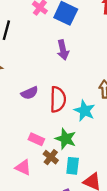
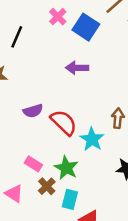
purple arrow: (63, 50) -> (77, 68), turned 96
red semicircle: (58, 99) -> (64, 123), turned -55

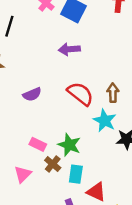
red semicircle: (64, 123) -> (80, 94), moved
cyan star: (92, 139) -> (105, 121), moved
pink triangle: (14, 194) -> (23, 174), turned 48

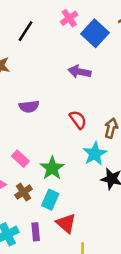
red semicircle: (80, 94) -> (78, 120), size x0.7
brown cross: (53, 164) -> (23, 192), moved

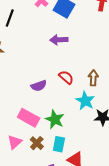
purple semicircle: (29, 107) -> (39, 86), moved
pink rectangle: (20, 159) -> (29, 118), size x1.5

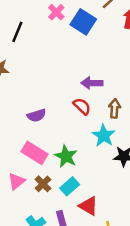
purple arrow: (59, 40) -> (92, 83), moved
purple semicircle: (39, 86) -> (37, 115), moved
cyan rectangle: (59, 144) -> (70, 186), turned 35

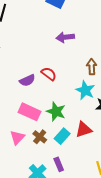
purple arrow: (92, 83) -> (65, 37), moved
red semicircle: (82, 106) -> (49, 74), moved
red triangle: (89, 206) -> (84, 130), moved, turned -42

